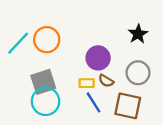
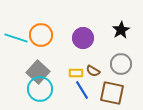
cyan line: (18, 43) -> (16, 38), turned 65
purple circle: (98, 58) -> (83, 38), moved
gray square: (43, 82) -> (38, 72), turned -30

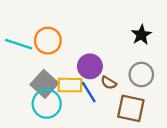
purple circle: (83, 38) -> (90, 66), moved
yellow rectangle: (76, 73) -> (70, 85), moved, size x1.5
blue line: (82, 90) -> (89, 92), moved

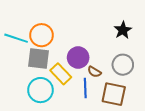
gray square: (44, 84) -> (38, 59), moved, turned -35
yellow rectangle: (70, 85) -> (61, 74), turned 45
blue line: (89, 92) -> (85, 88), moved, turned 30

